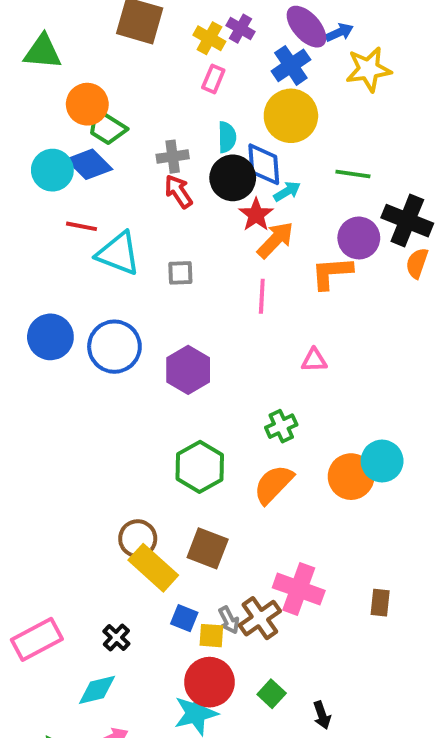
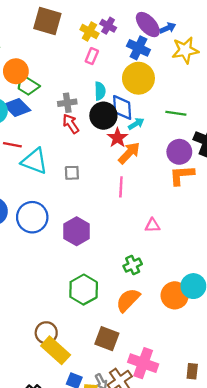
blue cross: (291, 65) -> (138, 48), turned -30
orange L-shape: (332, 273) -> (182, 175), moved
brown square: (208, 548) -> (107, 339), moved

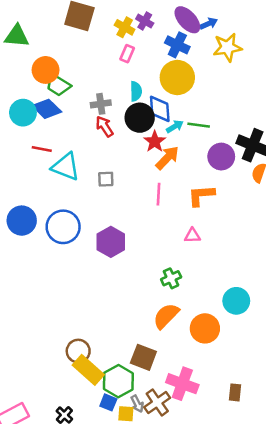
green line: (176, 113) -> (199, 125), moved
orange L-shape: (182, 175) -> (201, 195), moved
green hexagon: (84, 290) -> (118, 381), moved
orange circle: (175, 295) -> (205, 328), moved

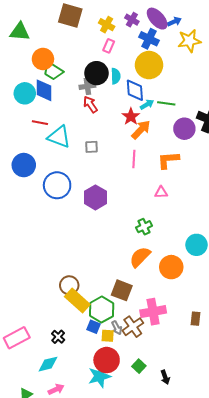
purple cross: (145, 21) -> (132, 20), moved
blue diamond: (47, 109) -> (44, 90), turned 45
black circle: (140, 118) -> (96, 73), moved
blue circle: (22, 221) -> (24, 165), moved
pink cross: (182, 384) -> (153, 312), turned -30

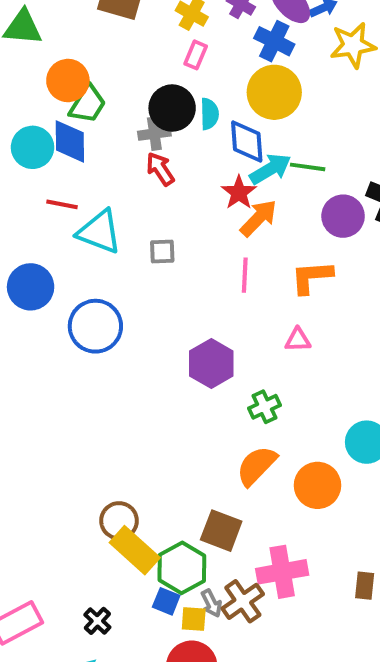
green trapezoid: (53, 71) -> (88, 104), turned -90
cyan arrow: (147, 104) -> (270, 169), size x1.5
purple hexagon: (95, 197) -> (211, 364), moved

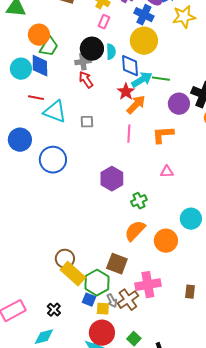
pink triangle: (298, 340) -> (167, 172), moved

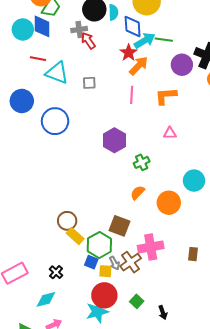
gray cross: (83, 62) -> (79, 29), moved
orange semicircle: (135, 231) -> (138, 193), size x0.7
yellow rectangle: (73, 274) -> (75, 236), size x0.7

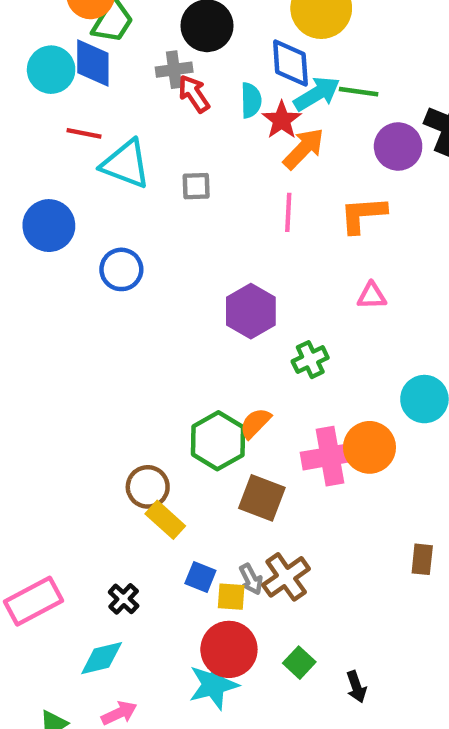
cyan semicircle: (113, 12) -> (251, 100), moved
blue circle: (55, 121) -> (121, 269), size x0.7
orange semicircle: (138, 193) -> (255, 423), moved
green hexagon: (99, 245) -> (218, 441), moved
pink cross: (151, 247) -> (330, 456), moved

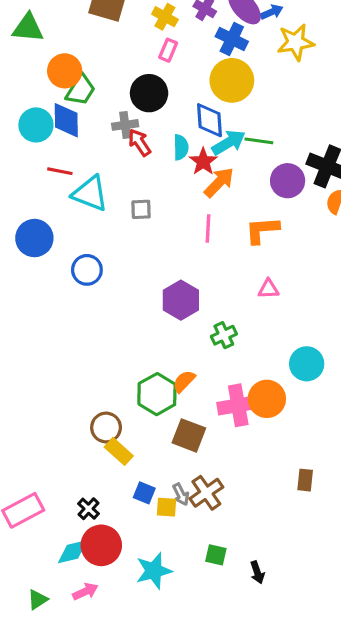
red circle: (229, 649) -> (101, 545), moved
green square: (299, 663) -> (216, 555), turned -30

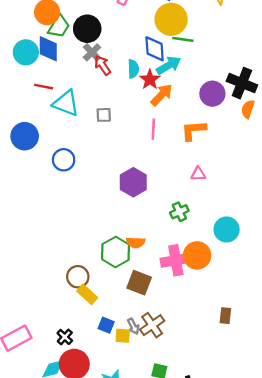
black circle: (149, 93) -> (87, 29), moved
gray cross: (125, 125) -> (92, 52), turned -36
green line: (259, 141) -> (183, 39), moved
green cross: (224, 335) -> (179, 212), moved
orange semicircle: (184, 381) -> (136, 242), turned -132

